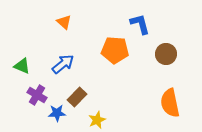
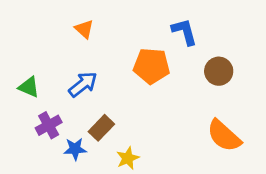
purple cross: (37, 95) -> (49, 125), turned 30
orange semicircle: (170, 103) -> (224, 136), turned -36

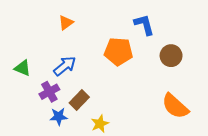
orange triangle: (84, 29) -> (66, 23), turned 42
purple cross: (49, 125) -> (49, 92), moved

